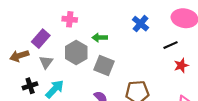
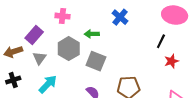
blue cross: (141, 24) -> (120, 17), moved
black line: (171, 45) -> (161, 41), turned -40
black cross: (30, 86) -> (13, 80), moved

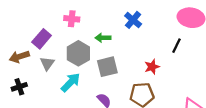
gray square: (96, 61) -> (107, 67), turned -36
red star: (171, 61) -> (152, 67), moved
cyan arrow: (48, 84) -> (71, 82), moved

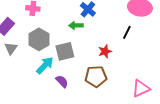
green arrow: (103, 38) -> (76, 25), moved
cyan arrow: (71, 82) -> (45, 65), moved

